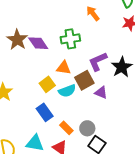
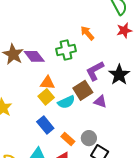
orange arrow: (93, 13) -> (87, 33), moved
orange triangle: (64, 68) -> (47, 83), moved

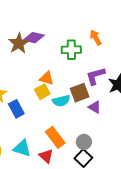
purple diamond: (34, 56) -> (34, 38), moved, turned -50
blue rectangle: (45, 125) -> (16, 109), moved
gray circle: (89, 138) -> (84, 142), moved
orange rectangle: (68, 139) -> (55, 137), size x1.5

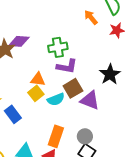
orange arrow: (96, 37) -> (91, 17), moved
purple L-shape: (95, 76) -> (67, 66), moved, turned -145
purple triangle: (95, 107) -> (90, 100), size x1.5
orange rectangle: (55, 137) -> (56, 136), turned 65

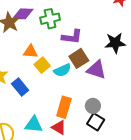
green cross: (58, 47) -> (50, 19), moved
black star: (110, 74) -> (115, 43), turned 30
orange triangle: (38, 79) -> (30, 52), moved

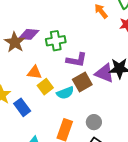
purple triangle: (96, 70) -> (104, 73), moved
gray circle: (93, 106) -> (94, 122), moved

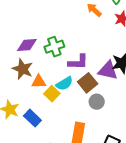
brown star: (15, 42) -> (23, 69), moved
cyan semicircle: (65, 93) -> (64, 84), moved
gray circle: (94, 122) -> (97, 102), moved

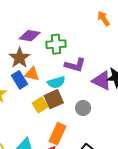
brown square: (88, 83) -> (54, 99), moved
yellow square: (52, 94) -> (40, 105), moved
blue rectangle: (32, 118) -> (19, 80), moved

